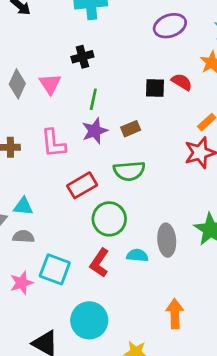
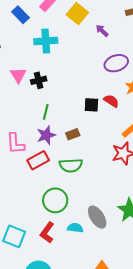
purple ellipse: (170, 26) -> (116, 63), moved
pink triangle: (50, 84) -> (18, 75), moved
red rectangle: (82, 185) -> (38, 160), moved
gray ellipse: (167, 240) -> (97, 217), turned -30

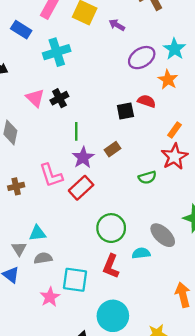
green semicircle: (71, 165) -> (147, 177), moved, size x0.7

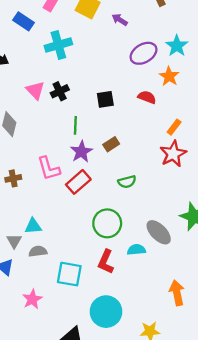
black square: (125, 111) -> (105, 99), moved
green semicircle: (147, 177) -> (127, 182), moved
pink star: (50, 297) -> (32, 299), moved

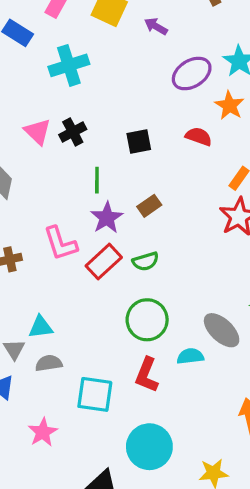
green semicircle: (127, 182) -> (146, 261), moved

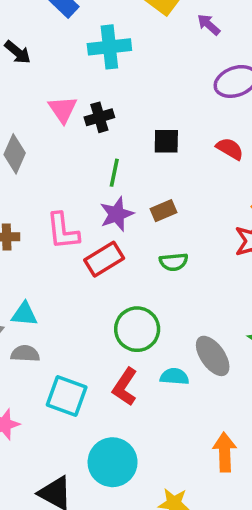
green semicircle: (146, 261) -> (174, 262), moved

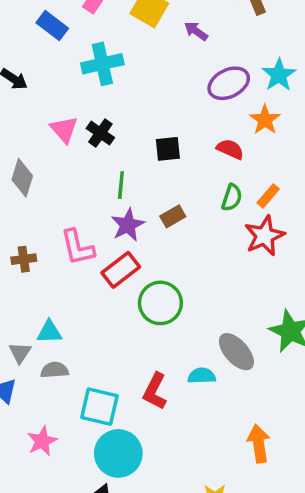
black cross: (99, 117) -> (100, 133), turned -32
green semicircle: (174, 262) -> (232, 198), moved, turned -60
green circle: (137, 329) -> (160, 303), moved
cyan circle: (113, 462) -> (118, 453), moved

